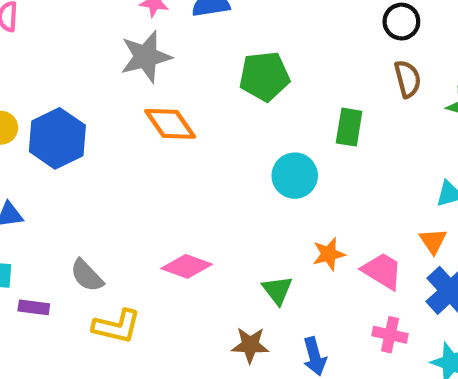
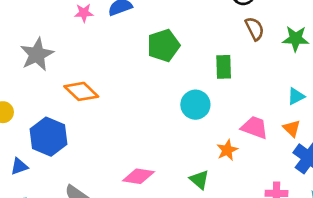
gray star: (146, 57) -> (37, 54), moved
orange diamond: (170, 124) -> (81, 91), moved
blue hexagon: (57, 138) -> (48, 137), moved
pink trapezoid: (382, 271) -> (255, 127), moved

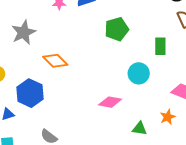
orange star: (227, 150) -> (168, 117), moved
pink diamond: (138, 176) -> (110, 102), moved
green triangle: (199, 180) -> (140, 129), turned -35

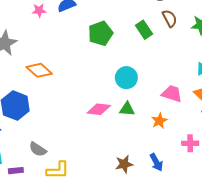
green rectangle: (160, 46) -> (144, 30), moved, turned -30
green triangle: (140, 129) -> (127, 109), moved

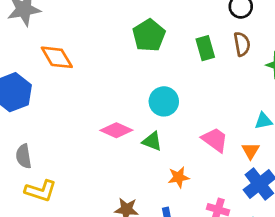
green pentagon: (100, 33) -> (149, 35), turned -30
orange star: (159, 121) -> (179, 177), moved
gray semicircle: (38, 149) -> (24, 156), turned 30

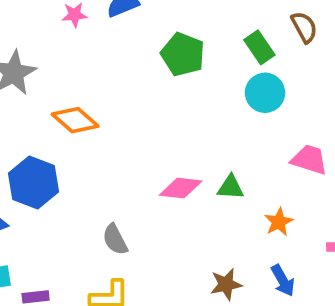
cyan circle: (164, 101) -> (265, 93), moved
gray semicircle: (24, 156) -> (115, 240), moved

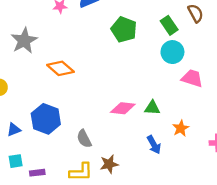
pink trapezoid: (309, 160) -> (192, 78), moved
blue hexagon: (34, 183) -> (46, 119), moved
blue arrow: (283, 281) -> (154, 145), moved
brown star: (226, 284) -> (109, 164), moved

